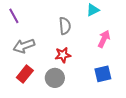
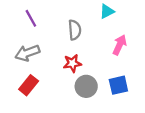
purple line: (14, 16) -> (31, 18), moved
gray circle: (55, 78) -> (86, 86), moved

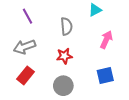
gray circle: (86, 86) -> (63, 86), moved

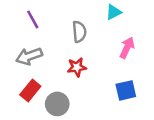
gray circle: (63, 86) -> (57, 104), moved

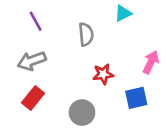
pink arrow: (127, 48) -> (151, 62), moved
red star: (77, 67) -> (103, 74), moved
gray circle: (57, 104) -> (82, 113), moved

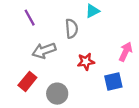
cyan triangle: (123, 13) -> (92, 11), moved
gray arrow: (32, 61) -> (44, 51), moved
gray circle: (82, 113) -> (57, 94), moved

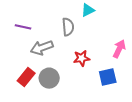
purple line: (30, 18) -> (23, 27), moved, turned -49
gray circle: (57, 94) -> (49, 78), moved

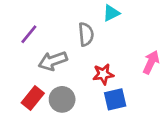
purple line: (23, 27) -> (29, 34), turned -63
blue square: (108, 77) -> (115, 99), moved

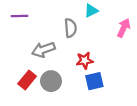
purple line: (29, 34) -> (20, 16), moved, turned 49
pink arrow: (151, 62) -> (124, 28), moved

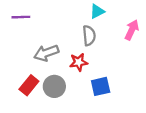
gray semicircle: (71, 28) -> (89, 36), moved
red star: (85, 60) -> (79, 62), moved

